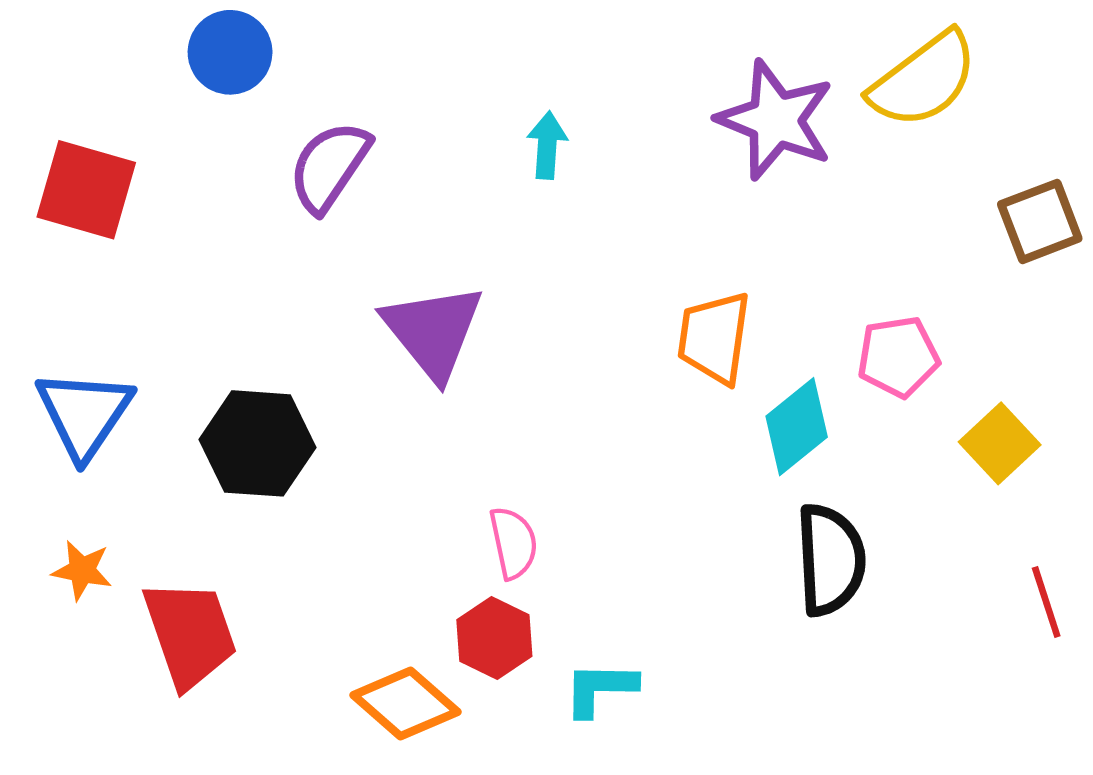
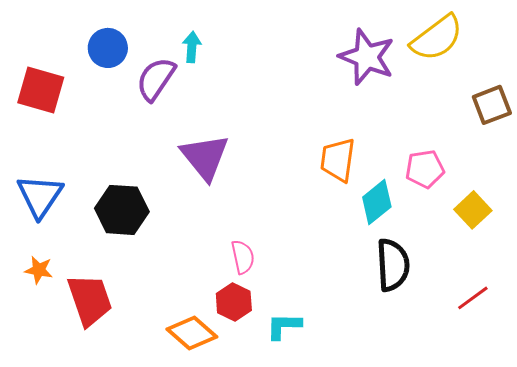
blue circle: (230, 52) -> (108, 48), moved
cyan arrow: (547, 145) -> (192, 47), moved
red line: (1046, 602) -> (473, 298), moved, turned 72

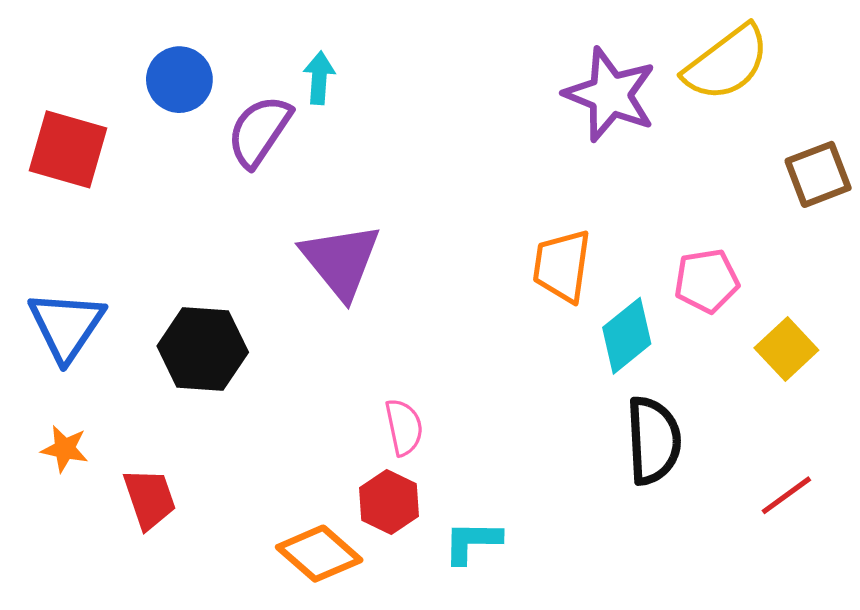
red trapezoid: (90, 300) -> (149, 499), size x0.7

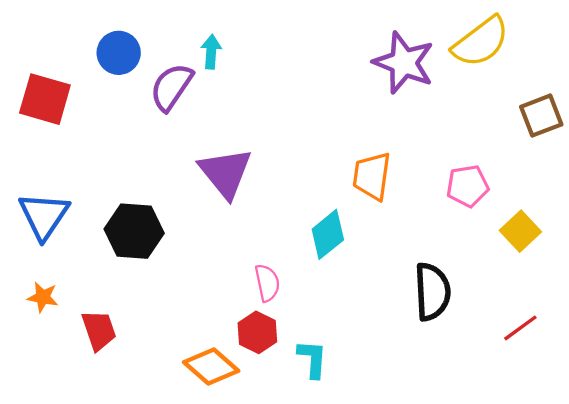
cyan diamond: (627, 336) -> (328, 234), moved
cyan L-shape: (472, 542) -> (312, 359), turned 93

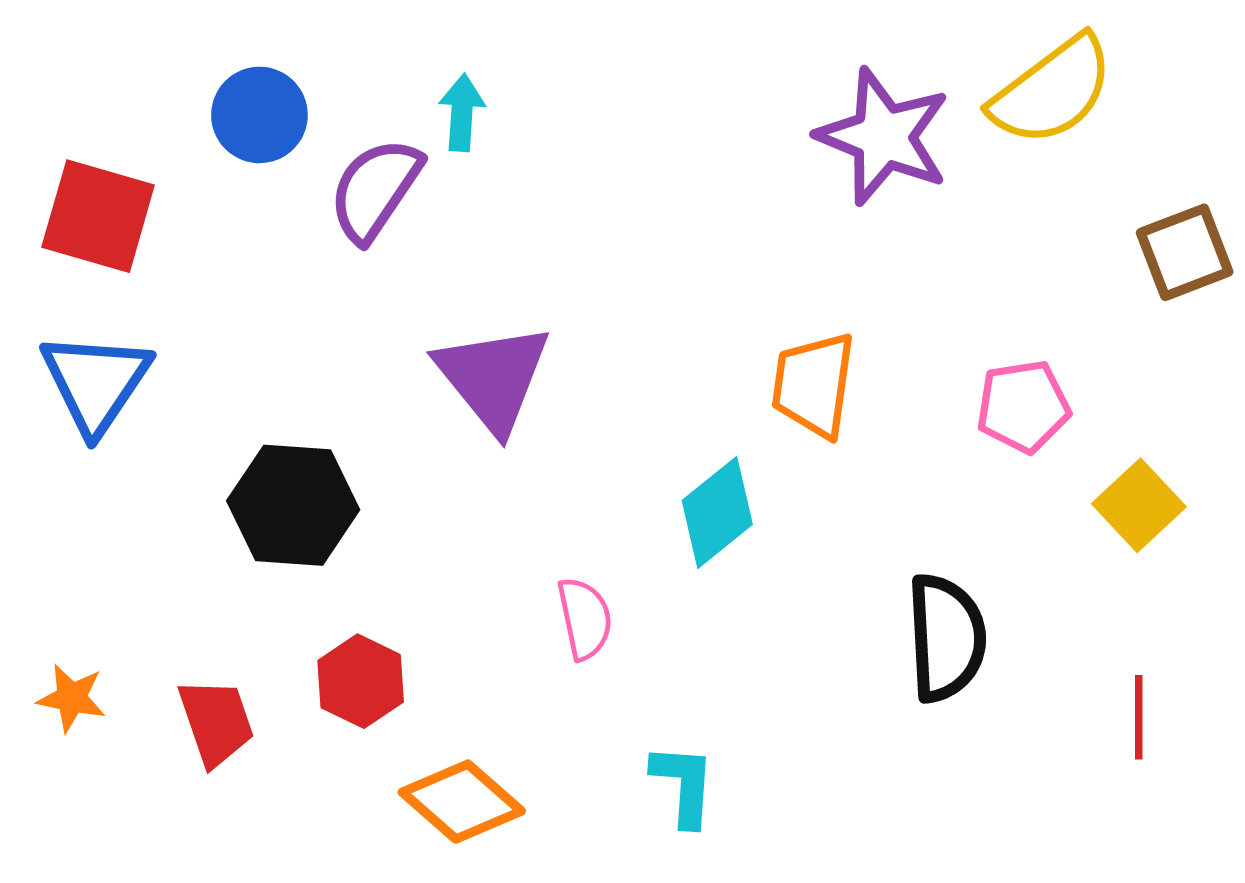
blue triangle: (44, 216) -> (96, 382), moved
orange star: (43, 297) -> (72, 698), moved
red line: (520, 328) -> (1139, 717), turned -54
red hexagon: (257, 332) -> (361, 681), moved

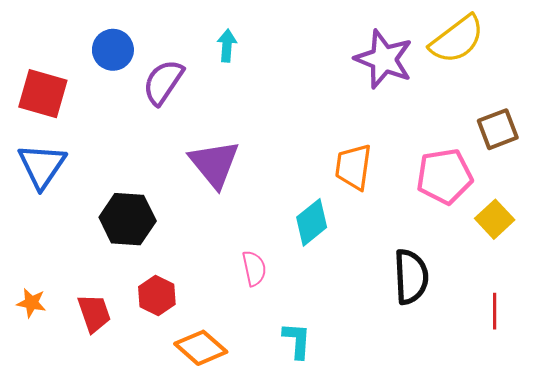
cyan arrow: (462, 113) -> (227, 46), moved
brown square: (1185, 252) -> (498, 129), moved
pink pentagon: (1023, 406) -> (444, 176), size x1.4

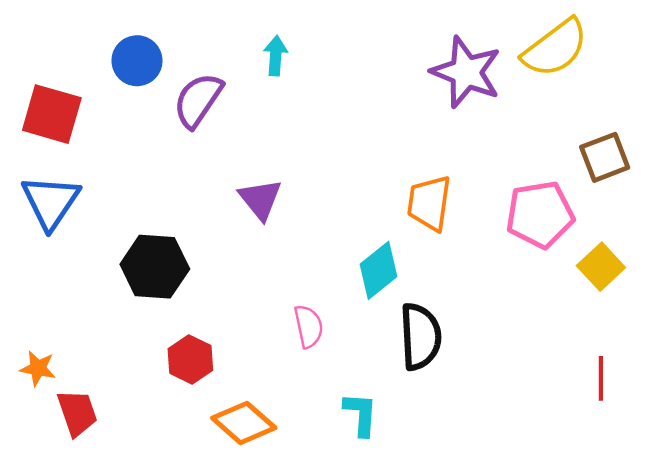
purple triangle: (214, 164) -> (260, 199), size x0.7
black semicircle: (411, 277) -> (420, 337), moved
red trapezoid: (94, 313) -> (77, 413), moved

